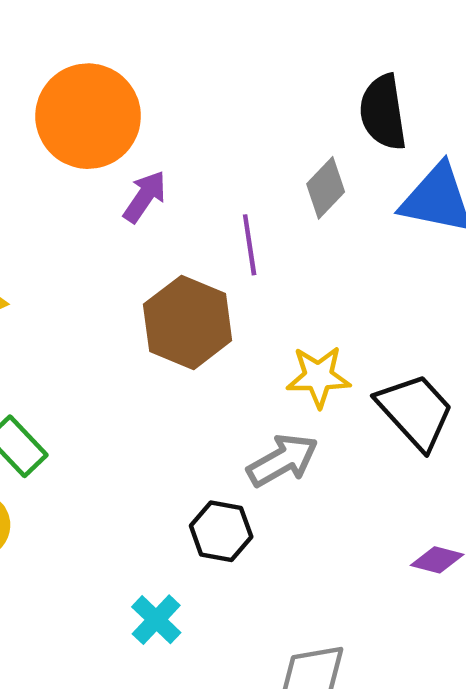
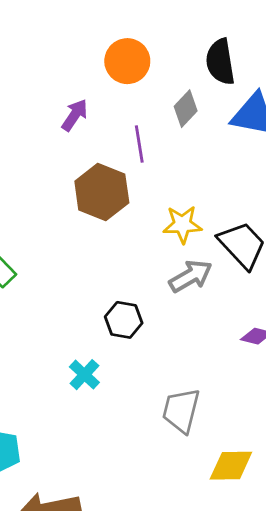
orange circle: (88, 116) -> (127, 61), moved, size x0.7
gray arrow: (283, 460) -> (191, 276), moved

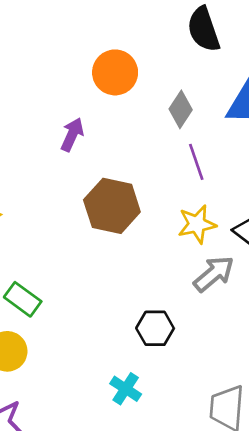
black semicircle: (220, 62) -> (204, 29), moved
purple line: (139, 144) -> (196, 162), moved

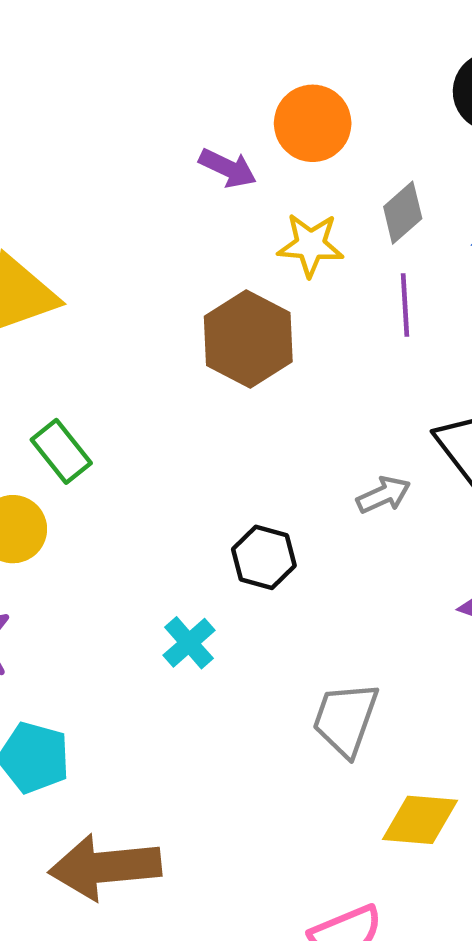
purple arrow: (72, 135) -> (228, 168), moved, turned 76
yellow star: (197, 224) -> (311, 245), moved
gray arrow: (214, 274) -> (384, 495), size x0.7

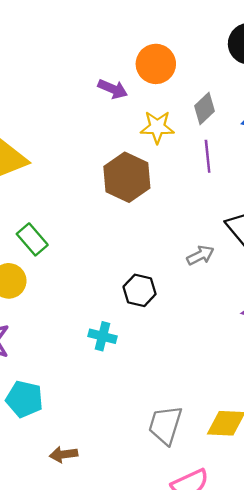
cyan cross: (189, 643) -> (102, 336), turned -32
gray trapezoid: (345, 719) -> (165, 425), moved
brown arrow: (105, 867) -> (63, 454), size x0.5

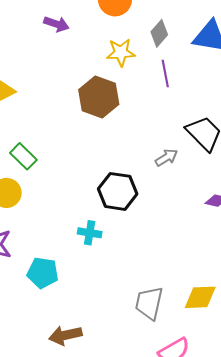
purple arrow: (113, 89) -> (56, 24), moved
black hexagon: (140, 290) -> (118, 191), size x1.4
cyan pentagon: (24, 399) -> (43, 273), moved
brown arrow: (63, 454) -> (65, 335), size x1.4

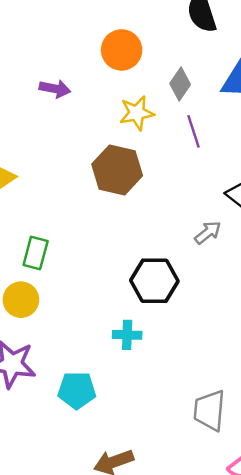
green rectangle: (23, 156) -> (36, 253), turned 68

